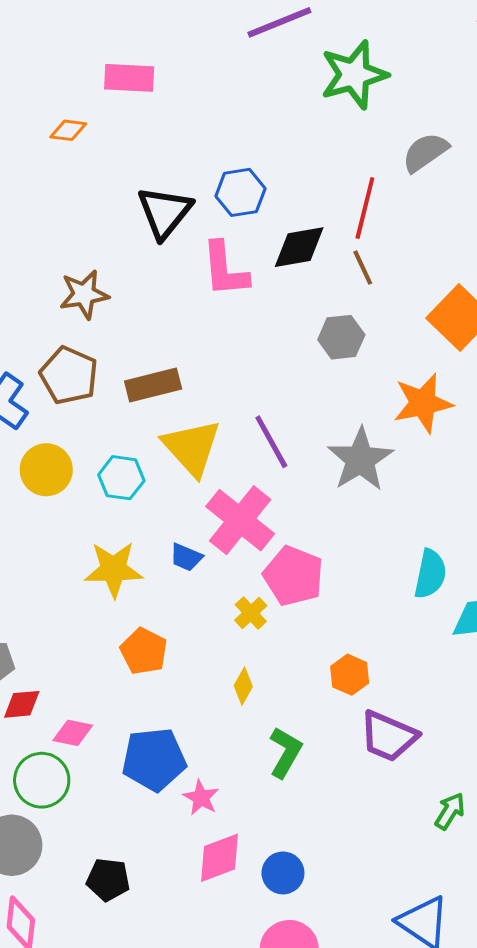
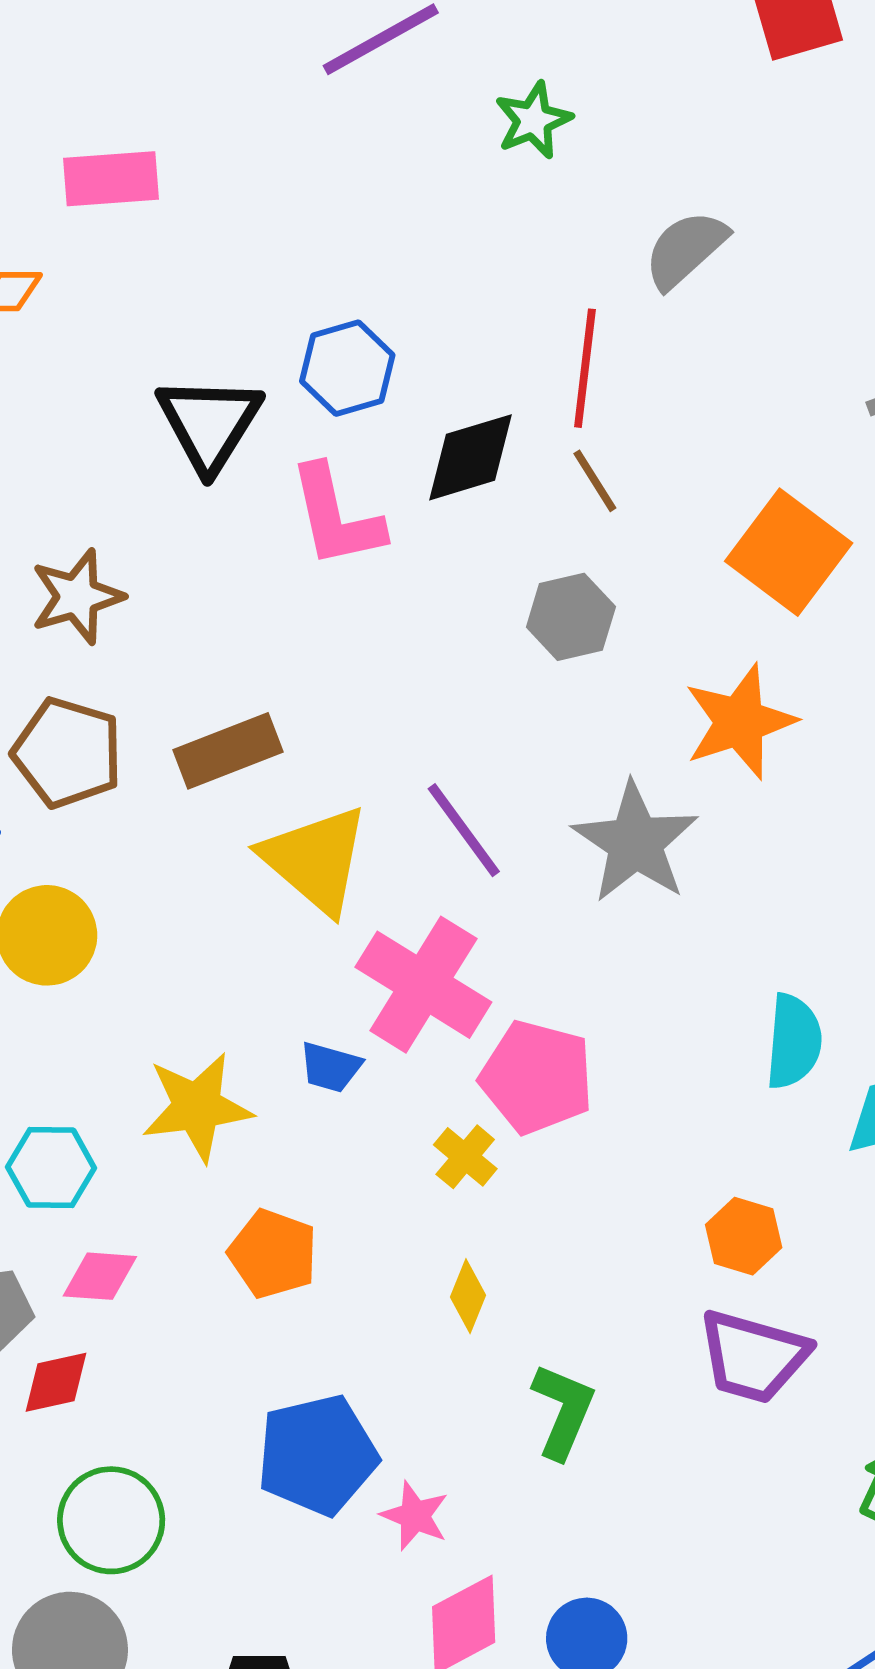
green star: (354, 75) -> (533, 120), size x0.6
cyan hexagon: (121, 478) -> (51, 1167), moved
orange hexagon: (350, 675) -> (744, 1236), moved
pink diamond: (73, 733) -> (100, 1276), moved

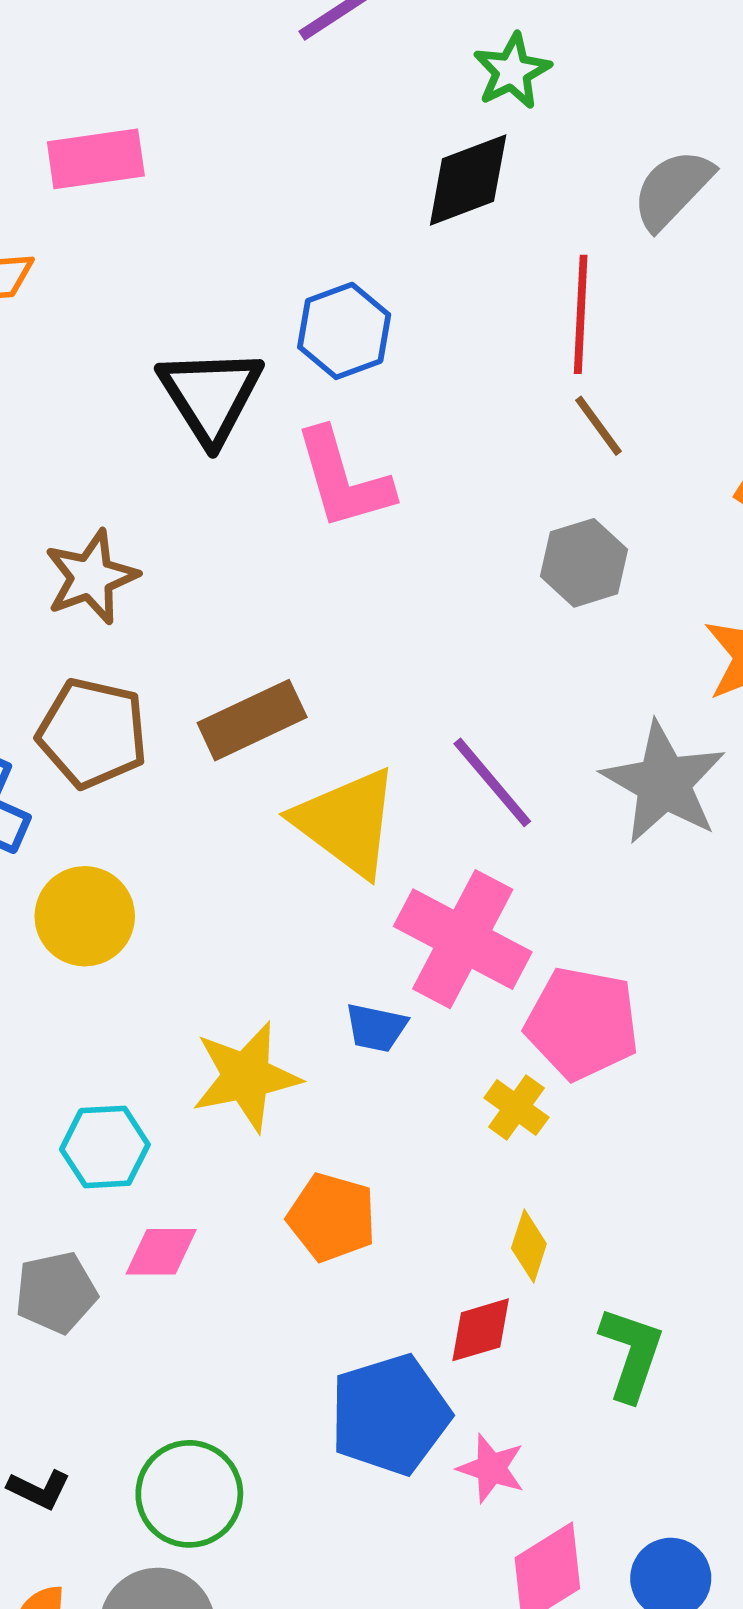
black diamond: (470, 457) -> (468, 180), moved
red diamond: (56, 1382) -> (481, 1330), moved

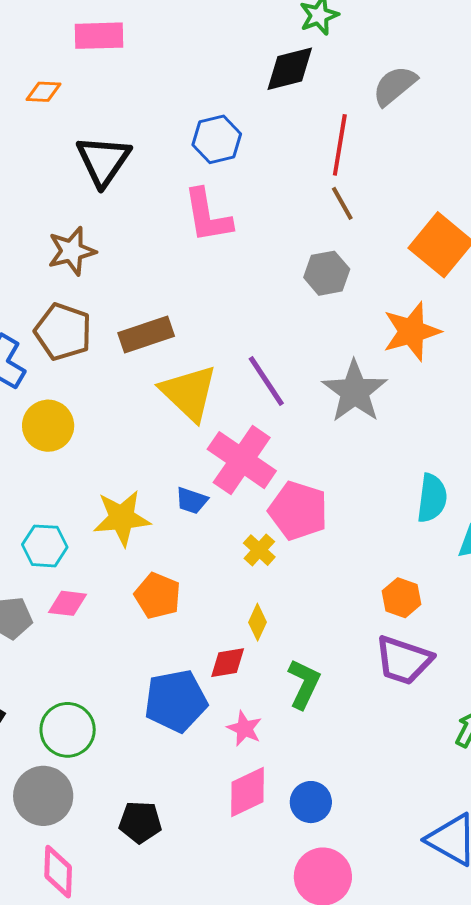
black triangle: (211, 395) -> (103, 161), moved
pink star: (491, 1468) -> (244, 728), moved

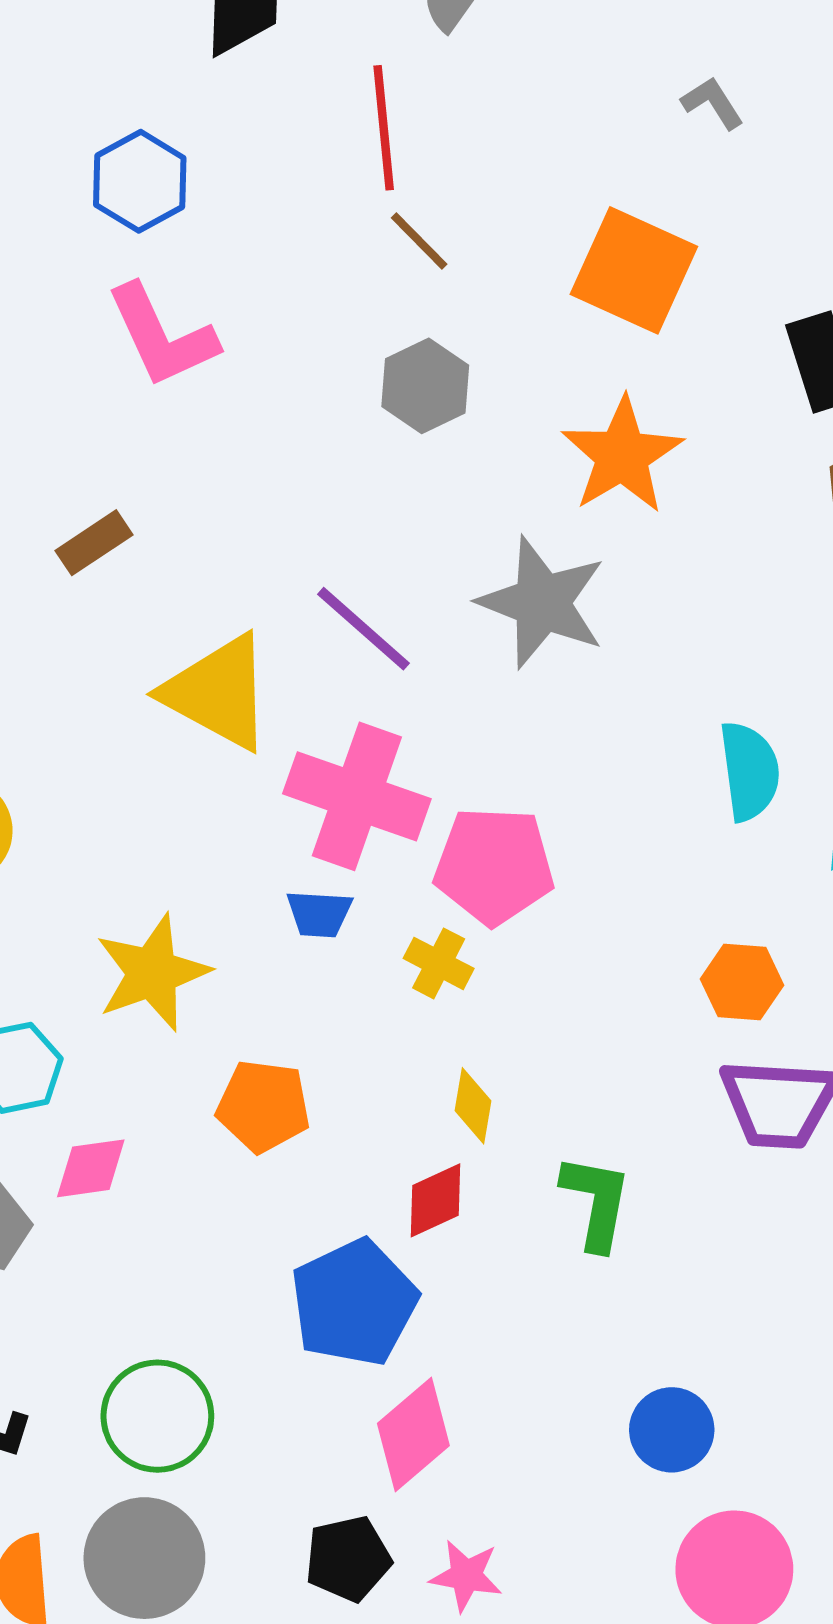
brown rectangle: (146, 334) -> (94, 543), moved, size x0.7
blue trapezoid: (192, 501) -> (319, 914), moved
pink star: (244, 728) -> (466, 1576), moved
pink diamond: (247, 792) -> (413, 1434), moved

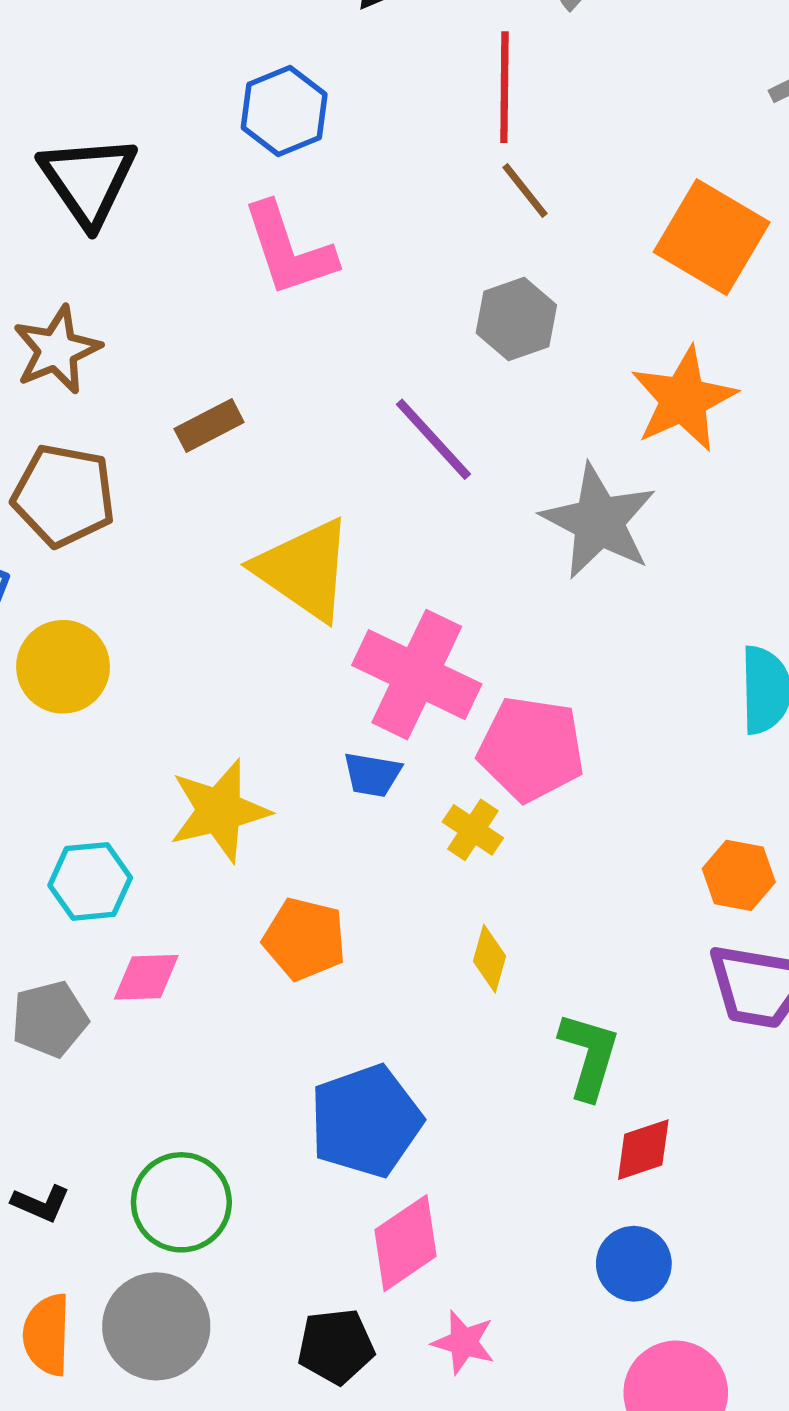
purple line: (363, 629) -> (433, 439), moved
red diamond: (436, 1200) -> (643, 1150), moved
pink star: (466, 1576) -> (464, 1342), moved

